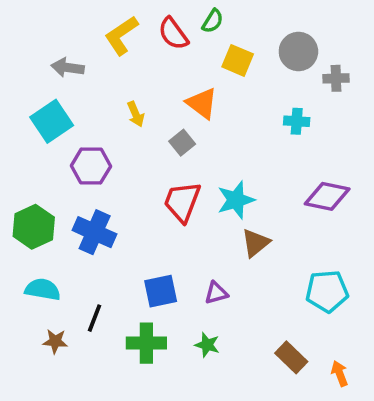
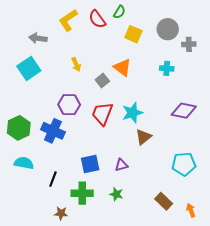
orange triangle: (202, 103) -> (122, 67), moved
purple hexagon: (91, 166) -> (69, 105), moved
brown star: (55, 341) -> (61, 213), moved

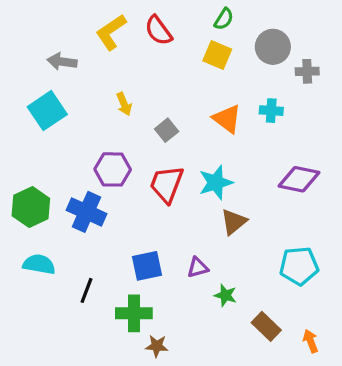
green semicircle: (119, 12) -> (224, 19), moved
orange triangle: (122, 67) -> (227, 119), moved
green star: (116, 194) -> (225, 295), moved
brown star: (61, 213) -> (157, 346), moved

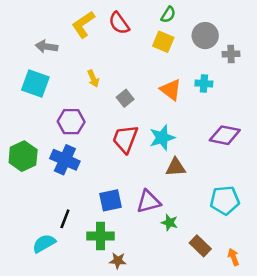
cyan square: (47, 111) -> (35, 84), turned -36
purple hexagon: (113, 169) -> (71, 122), moved
brown triangle: (234, 222) -> (176, 167), turned 35
cyan semicircle: (39, 264) -> (44, 243), moved, turned -40
purple triangle: (198, 268) -> (149, 202), size x1.5

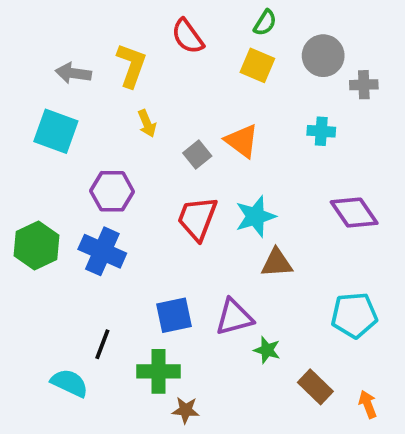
yellow L-shape: (83, 24) -> (131, 65), moved, turned 144
orange triangle: (171, 90) -> (242, 141), moved
purple diamond: (225, 135) -> (354, 213), turned 44
cyan semicircle: (44, 243) -> (69, 383), turned 55

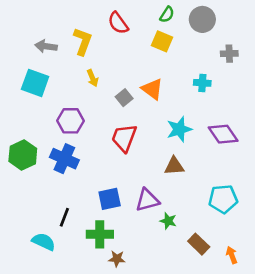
gray circle: (323, 56) -> (202, 19), moved
cyan star: (255, 216) -> (179, 129), moved

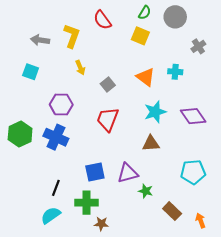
gray cross: (229, 54) -> (198, 46), turned -32
cyan square: (35, 83) -> (31, 72), size x0.7
orange triangle: (152, 89) -> (146, 77), moved
cyan semicircle: (44, 242) -> (51, 215), moved, turned -60

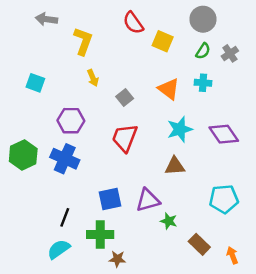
green semicircle: (145, 13) -> (203, 51), moved
red semicircle: (102, 20) -> (133, 23), moved
gray arrow: (40, 40) -> (46, 19), moved

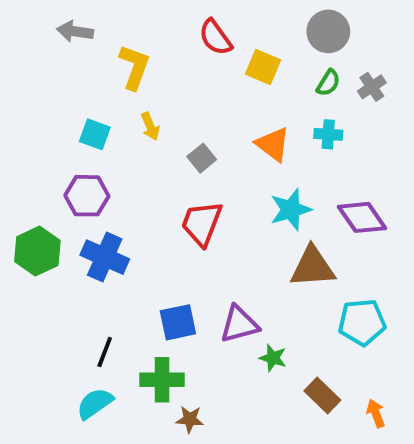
cyan square: (35, 83) -> (95, 134), moved
purple hexagon: (71, 121) -> (87, 196), moved
brown triangle: (175, 166) -> (312, 267), moved, size x1.4

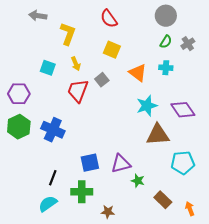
yellow square: (263, 67) -> (112, 50), moved
purple hexagon: (87, 196) -> (19, 94), moved
red trapezoid: (202, 223) -> (78, 91), moved
brown star: (190, 419) -> (108, 212), moved

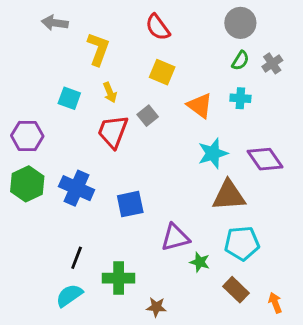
blue square: (90, 163) -> (130, 204), moved
cyan pentagon: (183, 163) -> (242, 243), moved

